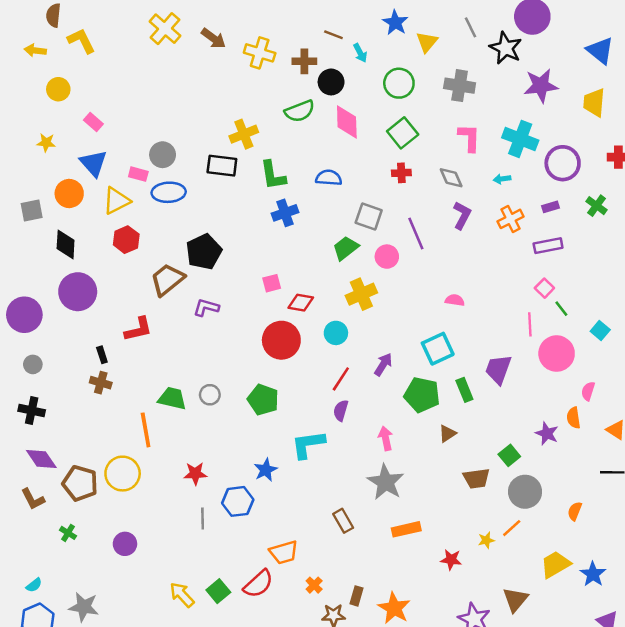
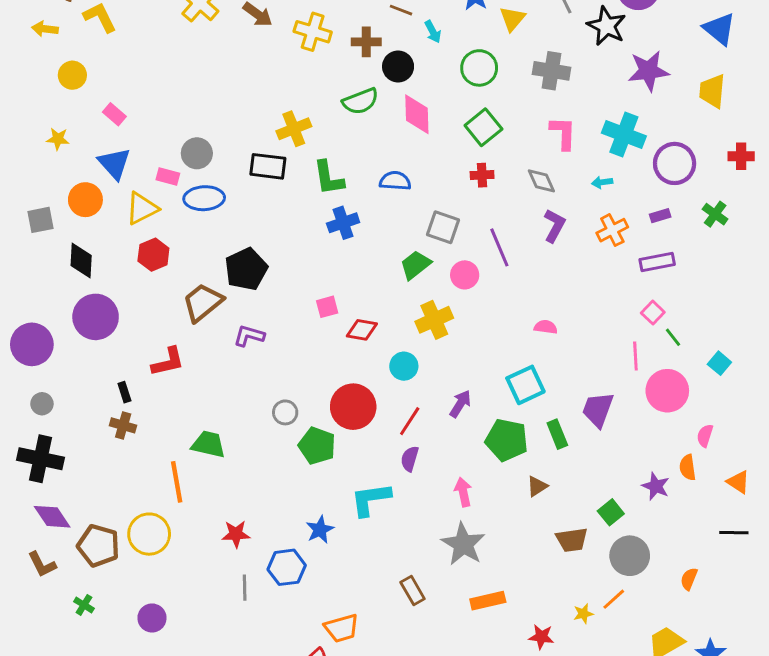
red circle: (281, 340) -> (353, 407), moved
gray circle: (210, 395) -> (285, 412), moved
black cross: (32, 410) -> (41, 459), size x1.4

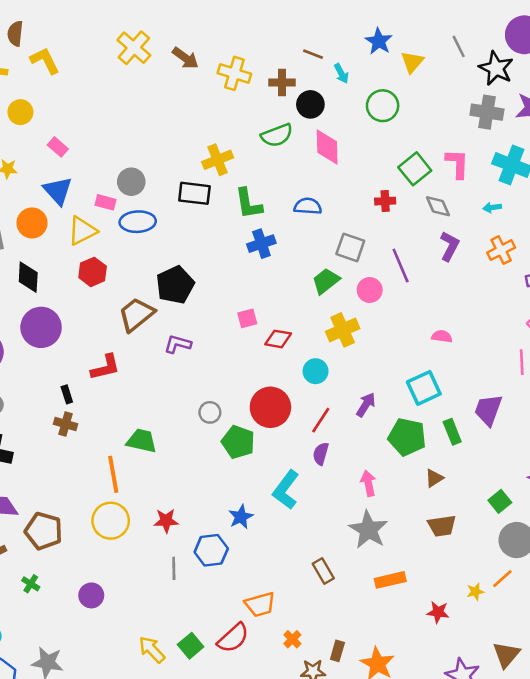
gray cross: (551, 71) -> (487, 112), moved
green square: (483, 127) -> (415, 169), moved
cyan L-shape: (371, 499) -> (286, 490), turned -45
yellow circle: (149, 534) -> (111, 521), moved
brown trapezoid: (572, 540) -> (442, 526), moved

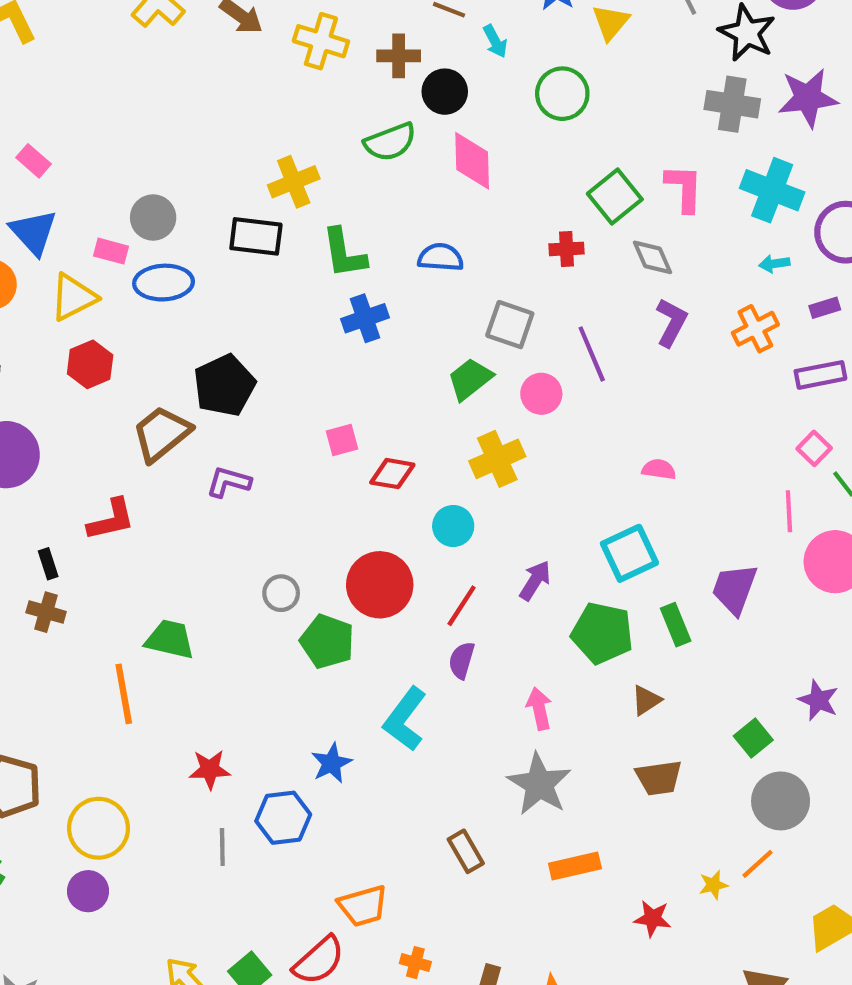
cyan arrow: (492, 208) -> (774, 264), moved
yellow circle: (111, 521) -> (98, 828), moved
orange cross: (292, 639) -> (415, 963), turned -30

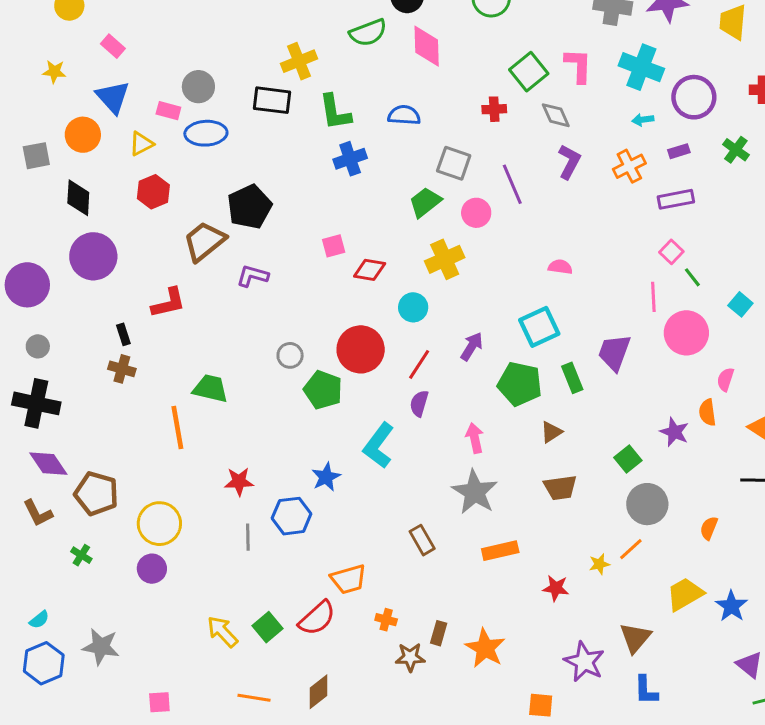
yellow triangle: (73, 297) -> (141, 144), size x0.7

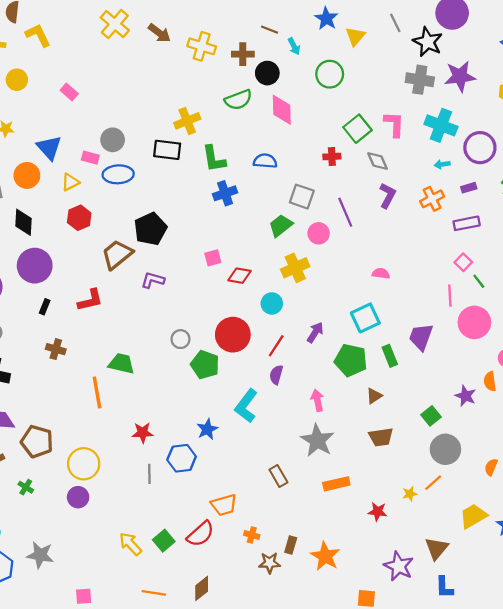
pink rectangle: (113, 46) -> (69, 92), moved
black rectangle: (123, 334) -> (45, 307), moved, turned 40

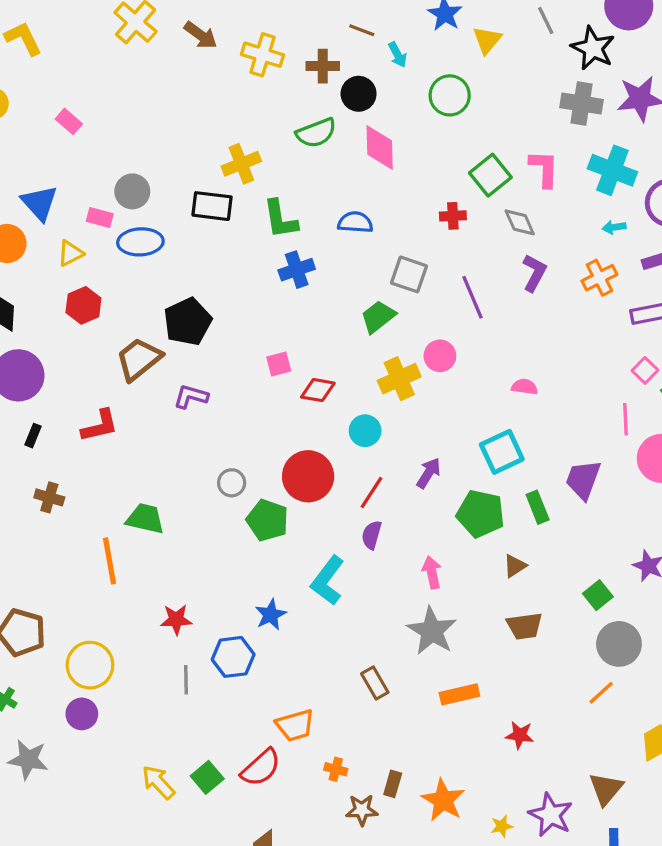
pink circle: (319, 233) -> (440, 356), moved
yellow star: (410, 494) -> (502, 826), moved
gray star: (40, 555) -> (28, 759), moved

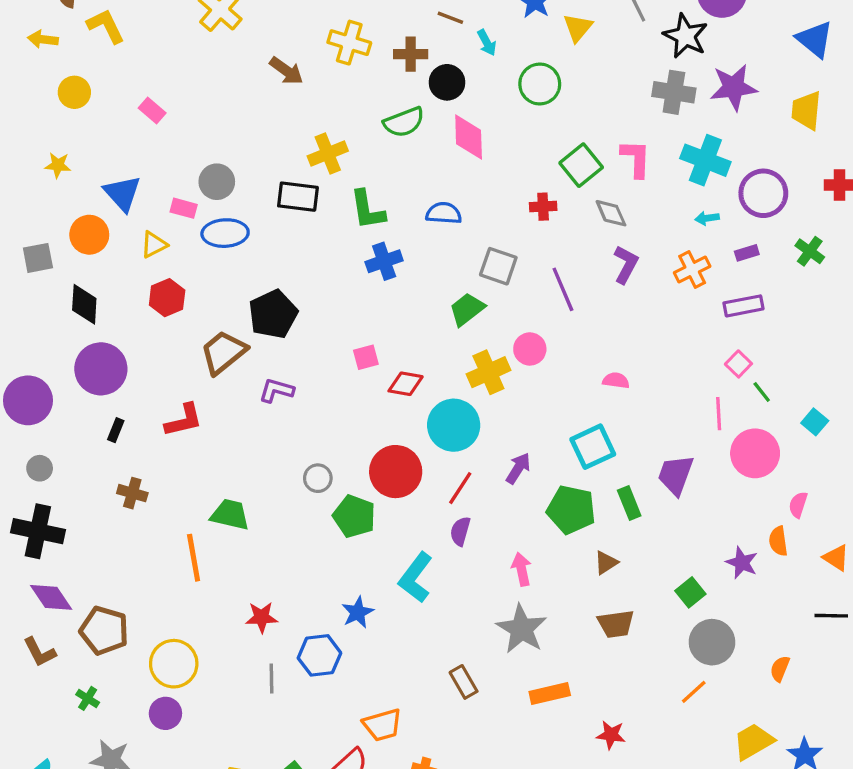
brown arrow: (201, 35) -> (286, 71), moved
cyan circle: (365, 431) -> (454, 425), size x1.6

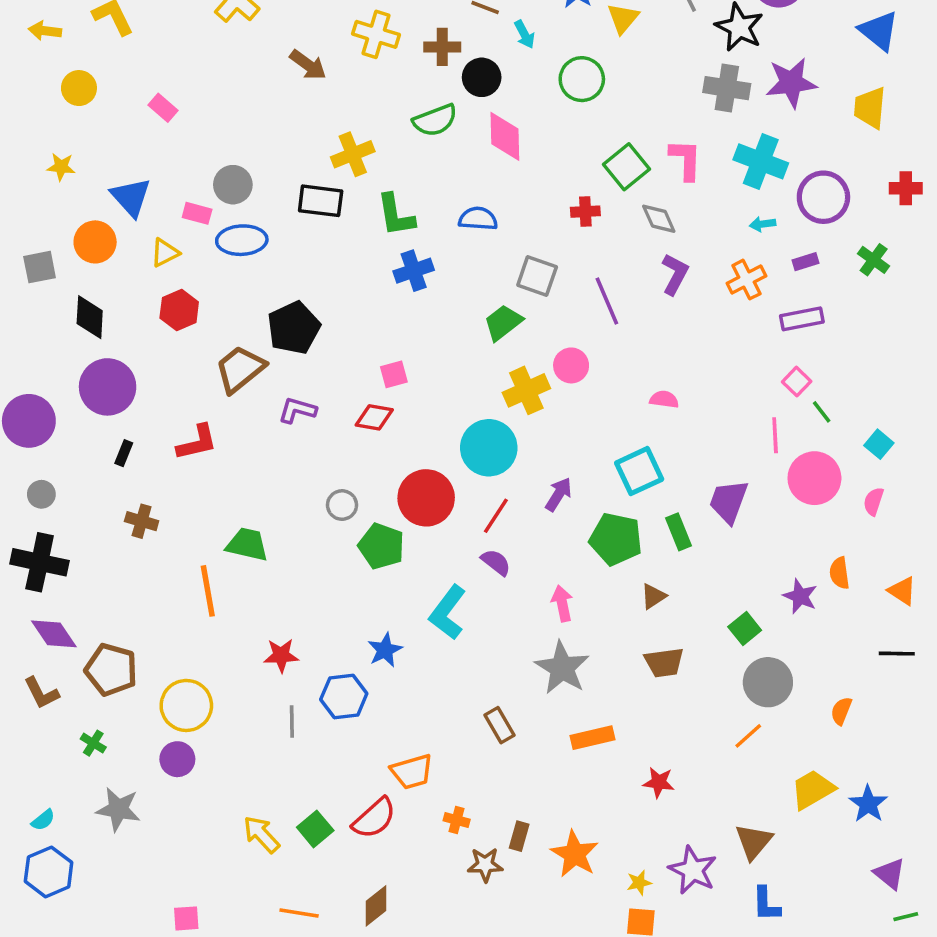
red diamond: (406, 384) -> (374, 417), moved
pink semicircle: (798, 505) -> (874, 501), moved
purple semicircle: (460, 531) -> (496, 562), turned 112

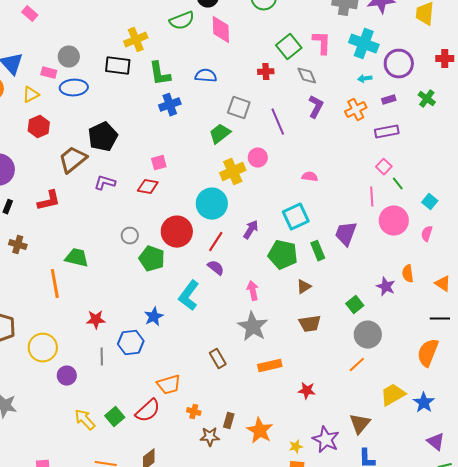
orange semicircle: (841, 711) -> (428, 353), moved, size x1.8
purple circle: (177, 759) -> (67, 376), moved

